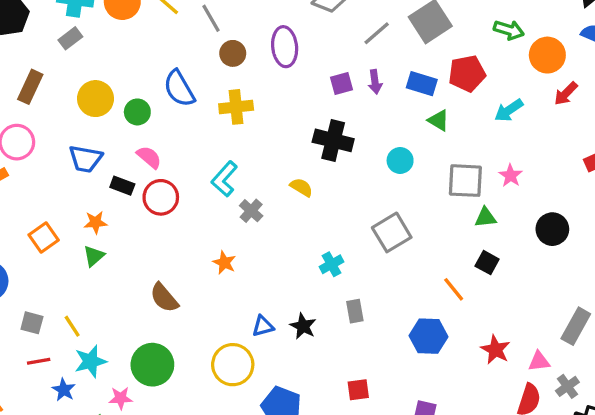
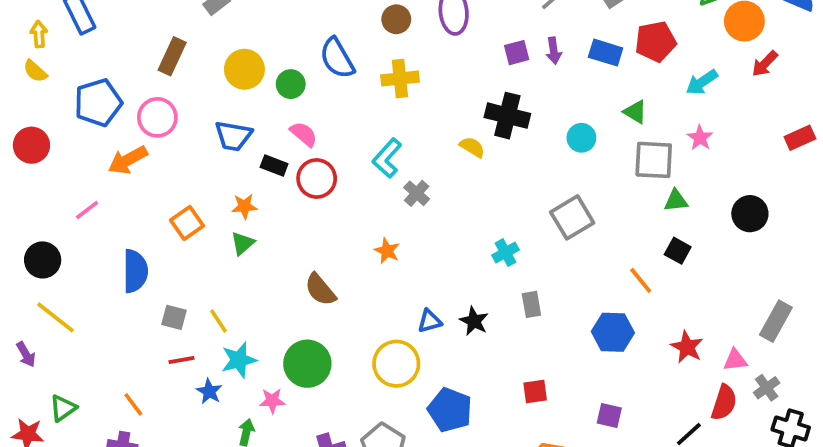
green triangle: (439, 120) -> (635, 112), moved
pink star: (511, 176) -> (700, 138), moved
yellow semicircle: (301, 187) -> (472, 147), moved

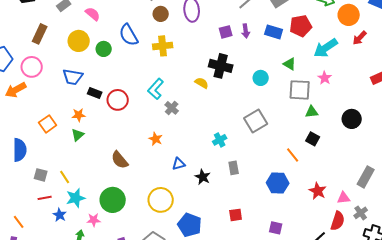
cyan arrow: (702, 82) -> (326, 48), size x1.4
pink semicircle: (304, 134) -> (93, 14), moved
blue triangle: (430, 321) -> (179, 164), moved

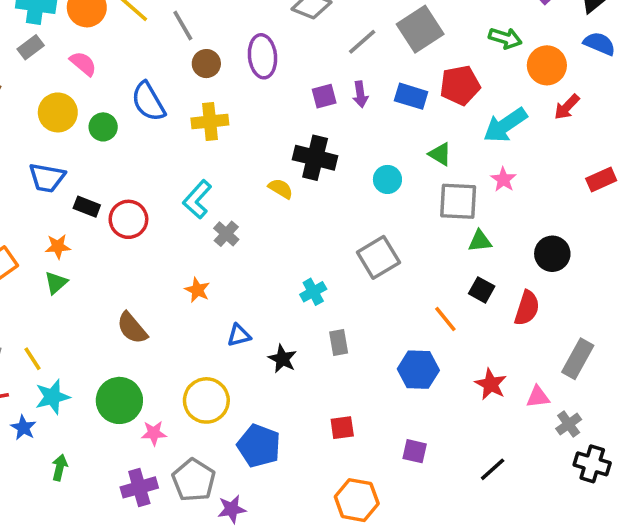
pink star: (94, 220) -> (154, 433), moved
red semicircle: (338, 221) -> (527, 308), moved

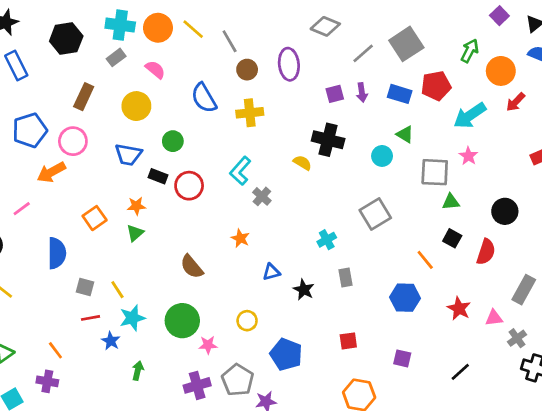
green arrow: (505, 38) -> (470, 51), turned -80
green circle: (103, 127) -> (173, 141), moved
green triangle: (440, 154) -> (405, 134), moved
yellow circle: (206, 400) -> (247, 321), size x0.6

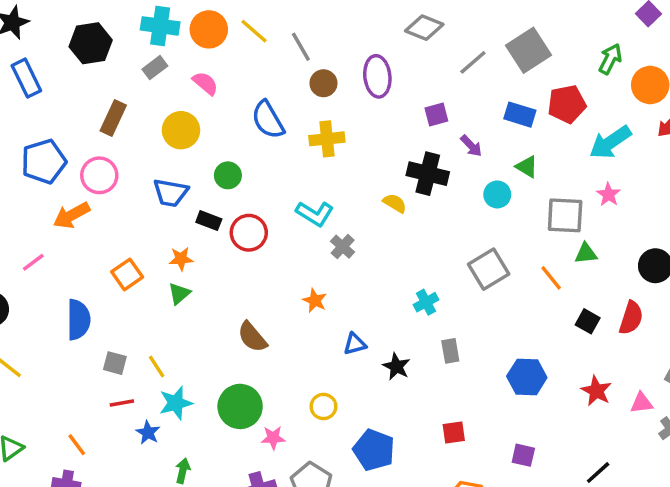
purple arrow: (362, 93) -> (471, 146), moved, turned -36
cyan L-shape: (240, 171) -> (315, 214), turned -100
black square: (452, 238) -> (588, 321), moved
orange line: (425, 260) -> (551, 278), moved

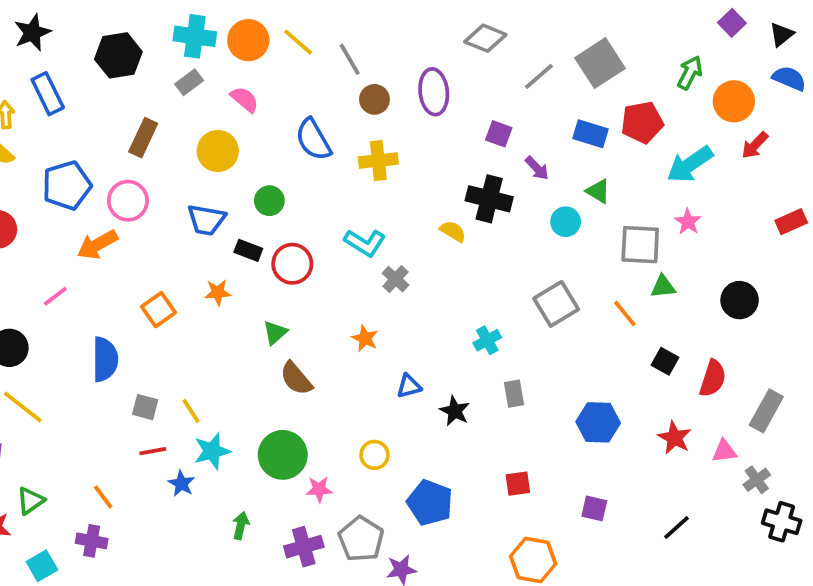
purple square: (436, 115) -> (499, 134), turned 35
green triangle: (179, 294) -> (275, 333), moved
red semicircle: (631, 318) -> (713, 378), moved
green arrow: (183, 471) -> (241, 526), moved

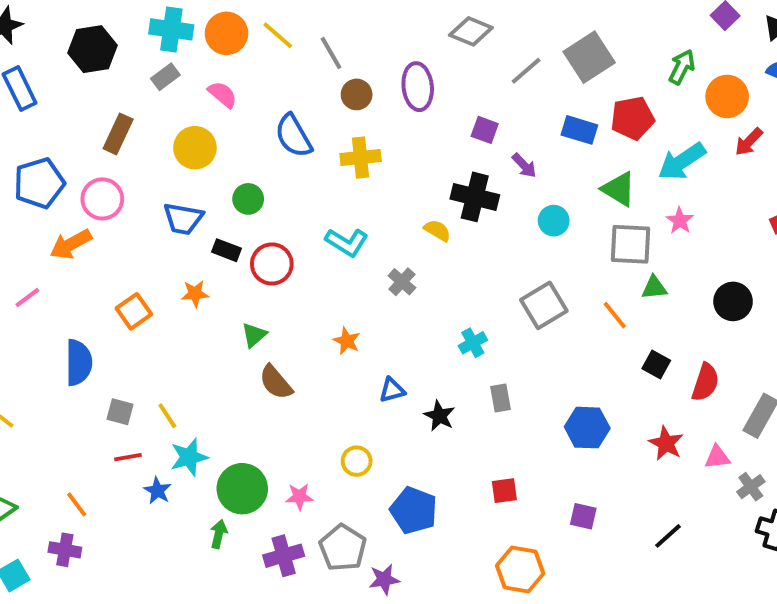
green triangle: (598, 191) -> (619, 189), moved, size x1.4
gray cross: (396, 279) -> (402, 282), moved
green circle: (283, 455) -> (242, 489), moved

